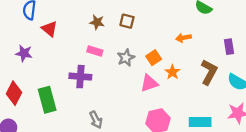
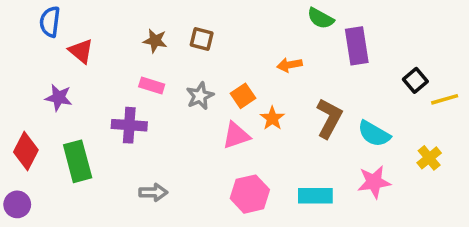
purple rectangle: (229, 47) -> (357, 46), moved, size x1.5
purple star: (24, 53) -> (59, 98), moved
gray arrow: (96, 120) -> (153, 192), turned -63

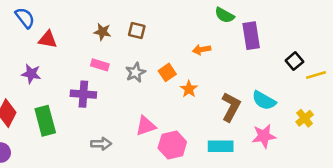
blue semicircle: (50, 22) -> (25, 18), turned 135
red triangle: (81, 51) -> (48, 39), turned -30
brown L-shape: (329, 118) -> (231, 107), moved
pink triangle: (236, 135) -> (146, 126), moved

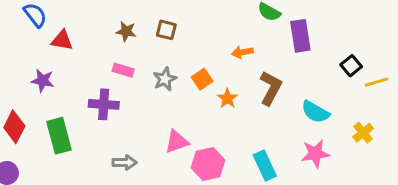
brown L-shape: (231, 107) -> (271, 88), moved
cyan rectangle: (221, 146) -> (265, 165), turned 65

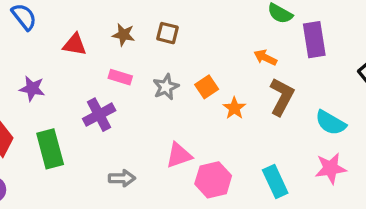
red triangle: (62, 40) -> (75, 44), moved
orange arrow: (242, 52) -> (265, 58), moved, turned 36
purple cross: (104, 104) -> (99, 115), turned -32

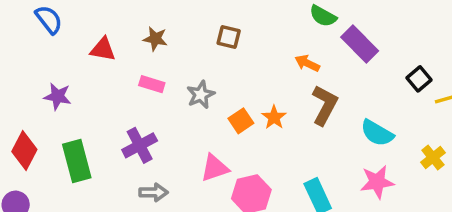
brown square: (168, 33) -> (229, 37), moved
purple rectangle: (314, 40) -> (360, 44), turned -36
orange square: (207, 87) -> (241, 121), moved
purple cross: (99, 115) -> (140, 145), moved

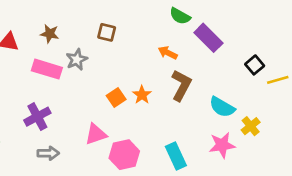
pink rectangle: (152, 84) -> (47, 69), size x1.5
gray star: (201, 95) -> (77, 60), moved
yellow cross: (433, 157) -> (251, 126), moved

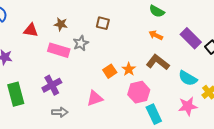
purple rectangle: (208, 38) -> (191, 38), moved
orange arrow: (168, 53) -> (156, 35), moved
brown L-shape: (181, 85) -> (158, 62), turned -80
pink hexagon: (124, 155) -> (139, 92), moved

